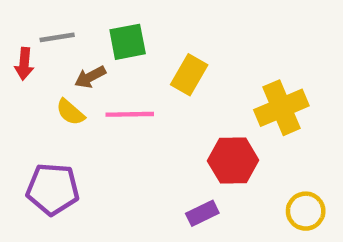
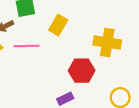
yellow cross: (281, 108) -> (107, 43), turned 32

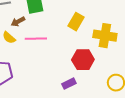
yellow rectangle: (58, 25) -> (76, 22), moved

